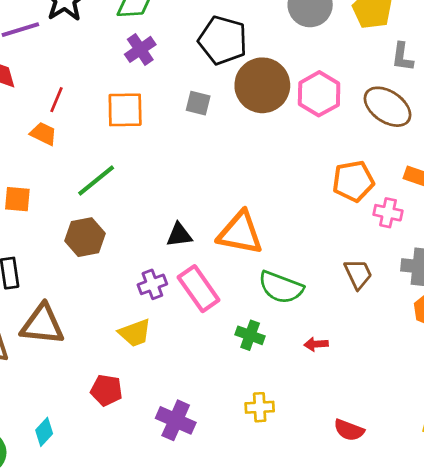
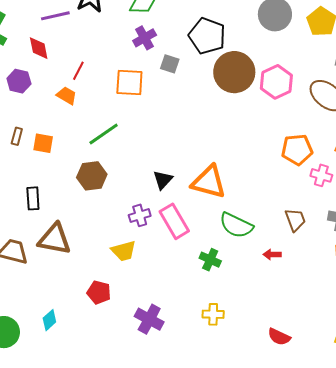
gray square: (198, 103) -> (170, 64), moved
black triangle: (179, 235) -> (163, 180), turned -45
red arrow: (316, 344) -> (272, 254), moved

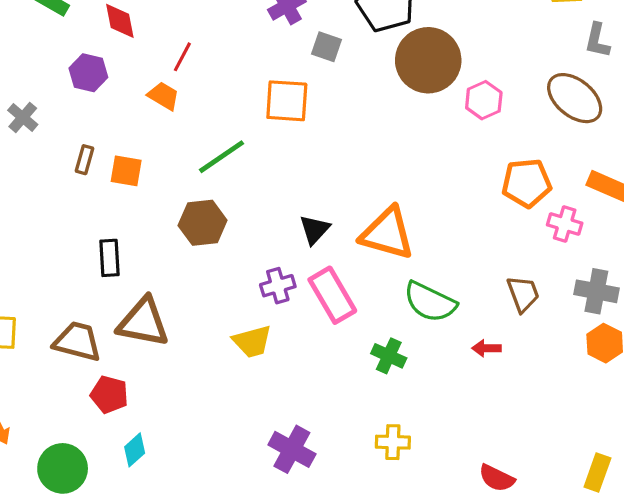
orange square: (129, 82) -> (287, 101), moved
pink hexagon: (276, 82) -> (484, 100), moved, size x0.7
red pentagon: (99, 292) -> (109, 395), moved

